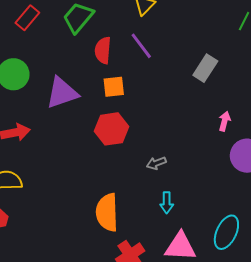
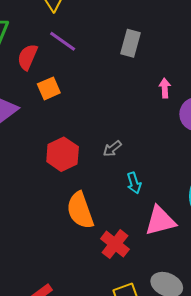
red semicircle: (103, 50) -> (27, 57), turned 36
red hexagon: (111, 129) -> (63, 154), moved

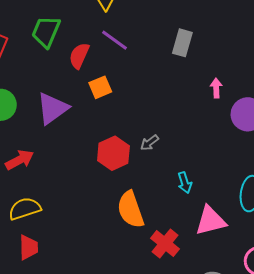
gray arrow: (112, 149) -> (149, 143), moved

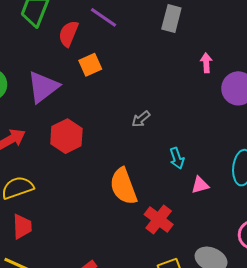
red hexagon: (113, 153) -> (66, 136), moved
pink triangle: (211, 221) -> (200, 185), moved, size x0.6

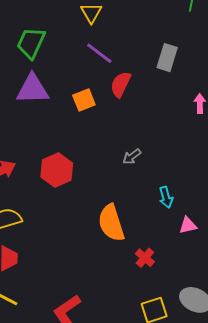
red semicircle: (69, 34) -> (121, 84), moved
purple triangle: (43, 87) -> (33, 89), moved, turned 33
red cross: (159, 219) -> (145, 258), size x0.7

